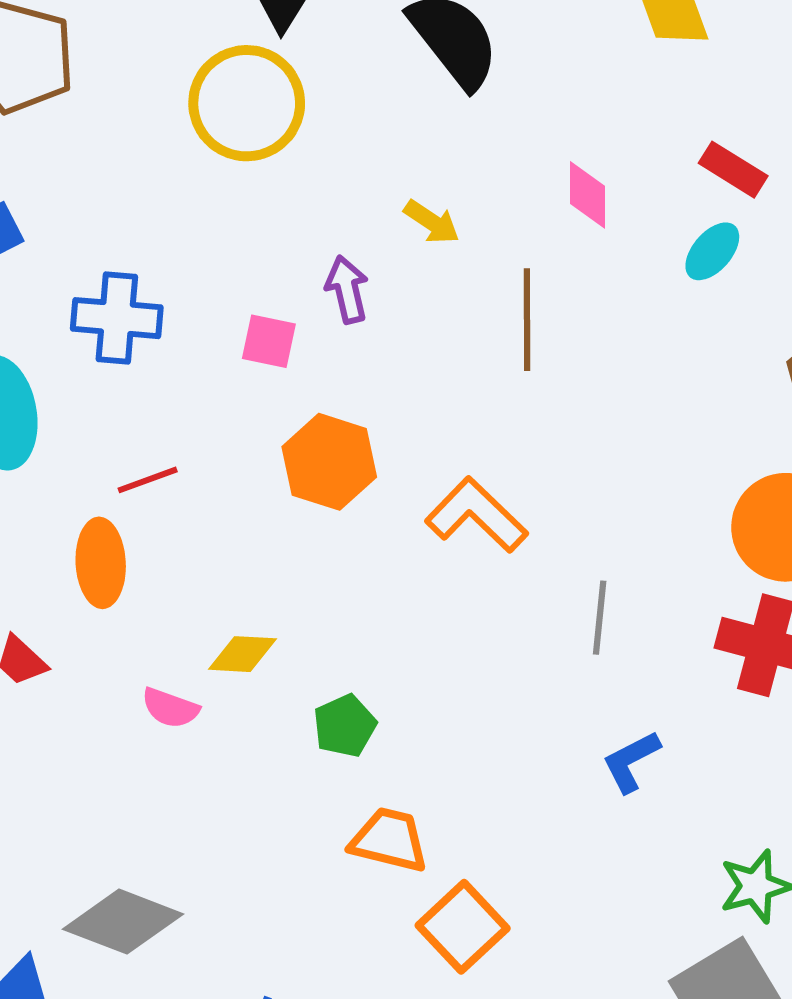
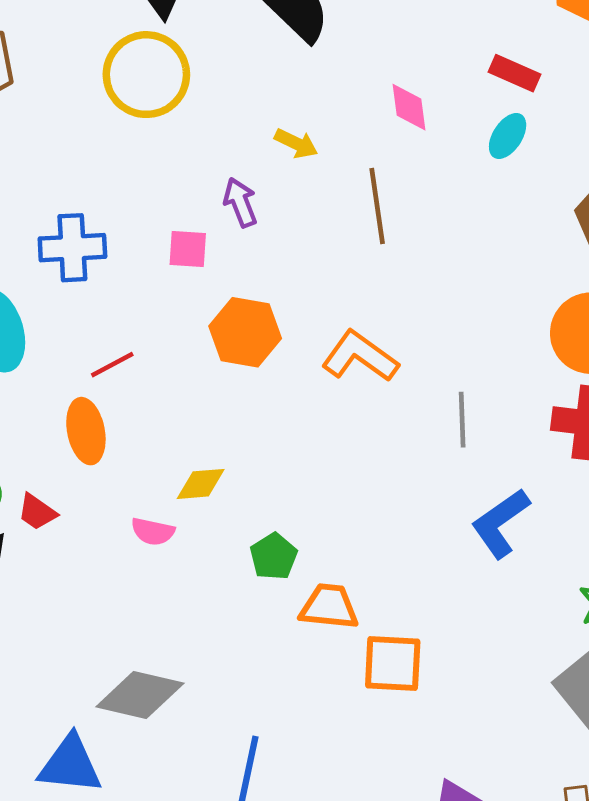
green pentagon: (345, 726) -> (274, 556), moved
blue L-shape: (631, 761) -> (500, 523), size x1.4
orange square: (463, 927) -> (393, 663), turned -36

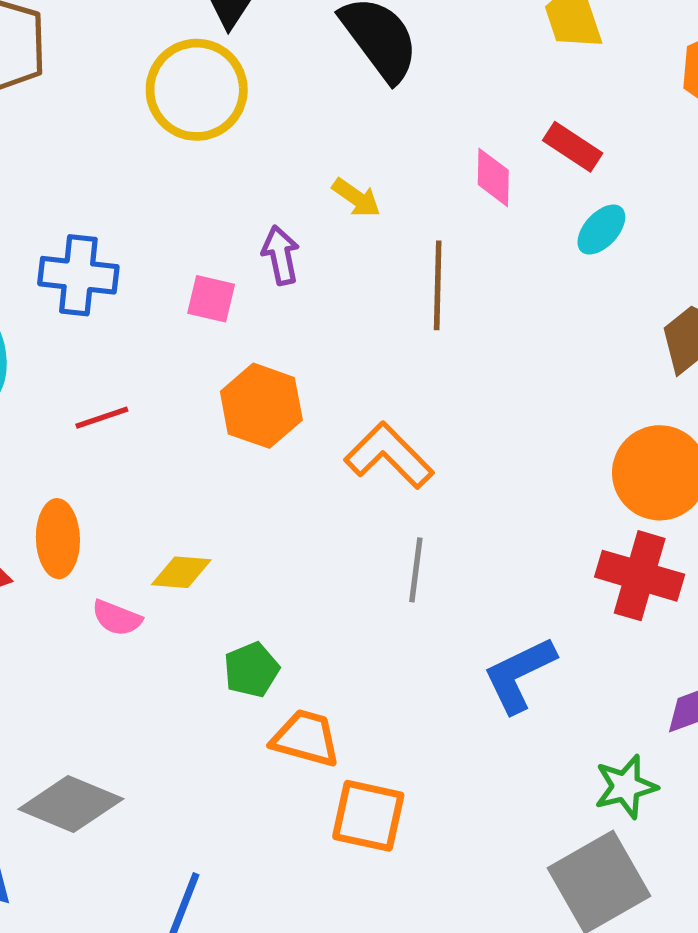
red rectangle: (514, 73) -> (573, 147), moved
gray line: (462, 420) -> (416, 570), moved
orange ellipse: (86, 431) -> (58, 539), moved

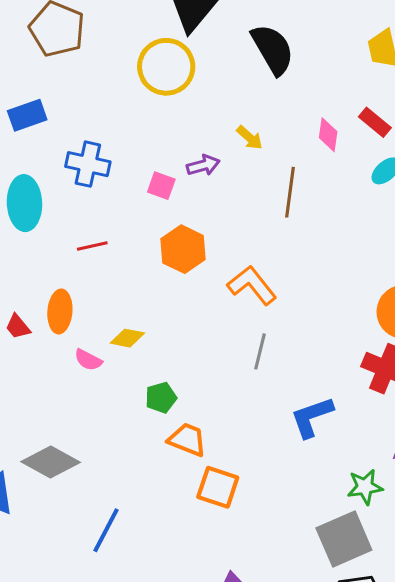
purple arrow: (281, 255) -> (203, 165), turned 80

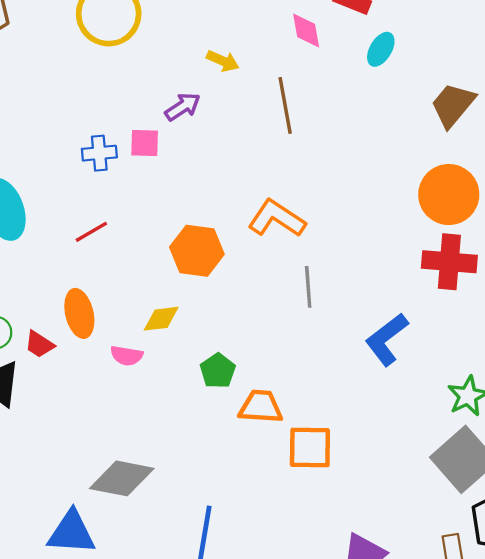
blue cross: (88, 164) -> (99, 153), moved, size x0.7
orange hexagon: (183, 249) -> (197, 251), moved

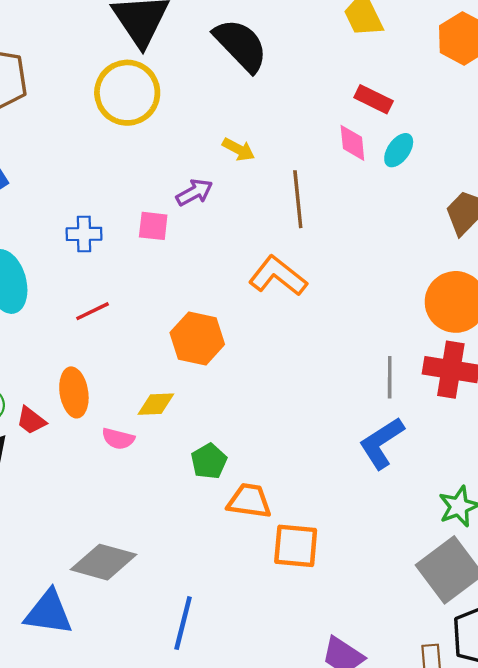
pink diamond: (306, 31) -> (352, 143), moved
blue cross: (99, 153) -> (84, 234), moved
orange L-shape: (277, 219) -> (278, 276), moved
gray line: (308, 287) -> (390, 377), moved

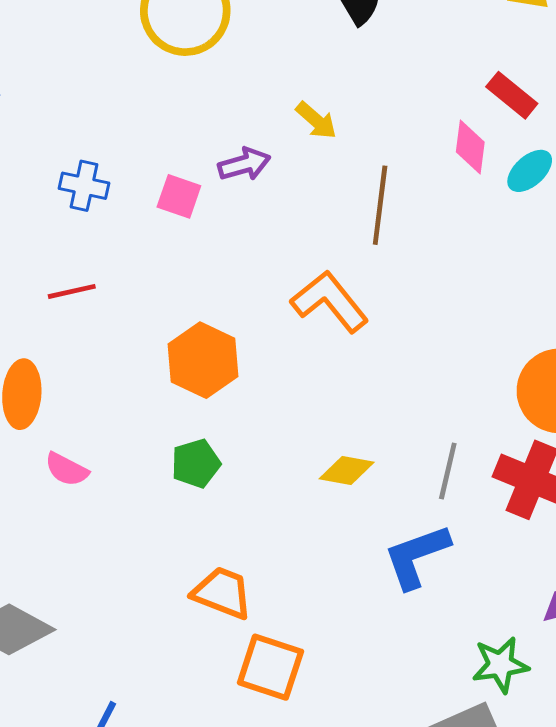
yellow diamond: (156, 404) -> (347, 470), moved
green pentagon: (209, 461) -> (196, 463), moved

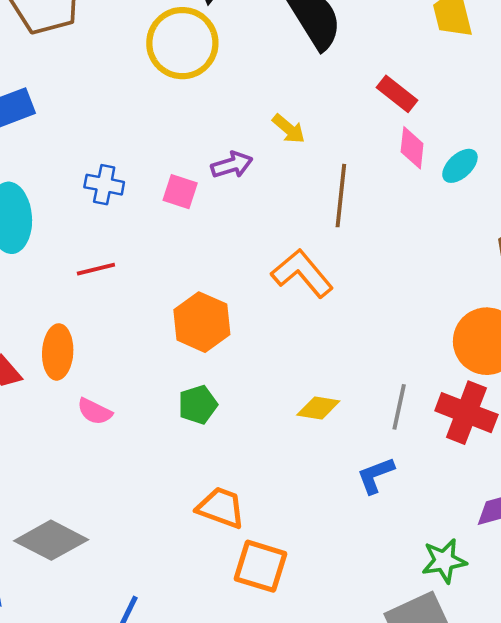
red rectangle: (512, 95) -> (397, 94), moved
blue L-shape: (417, 556) -> (376, 475), size x0.7

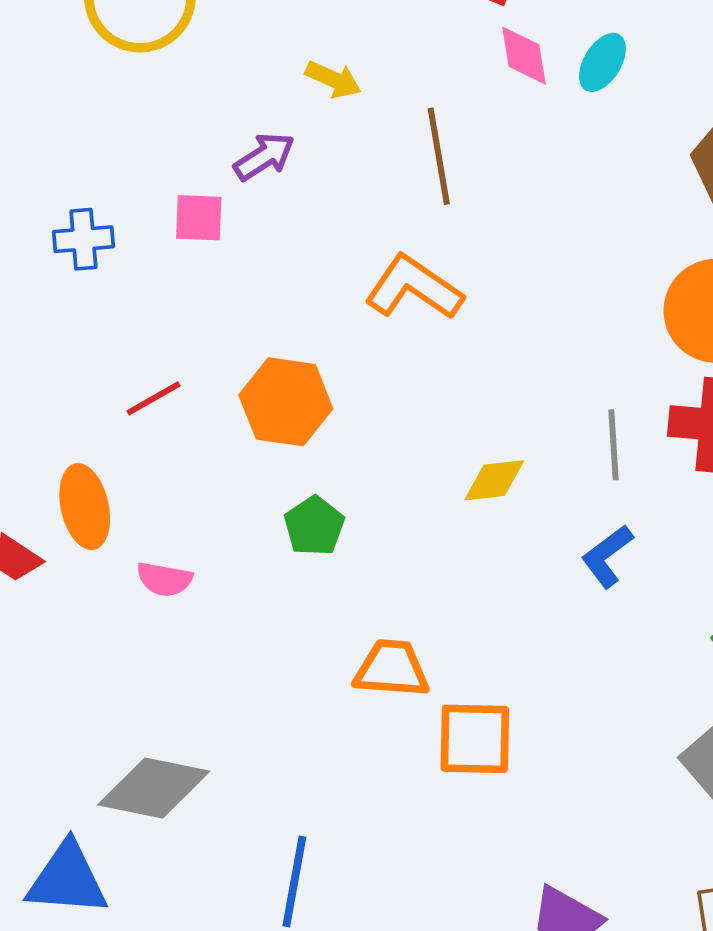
red line: (96, 269) -> (153, 398), moved

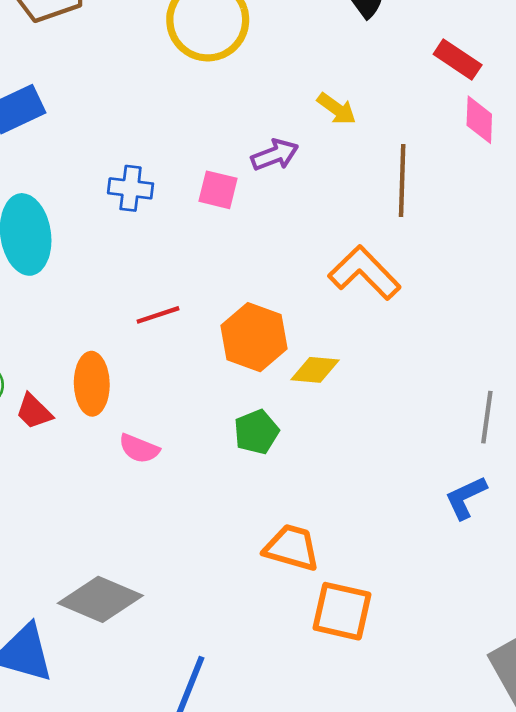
yellow diamond: (494, 480) -> (315, 370), moved

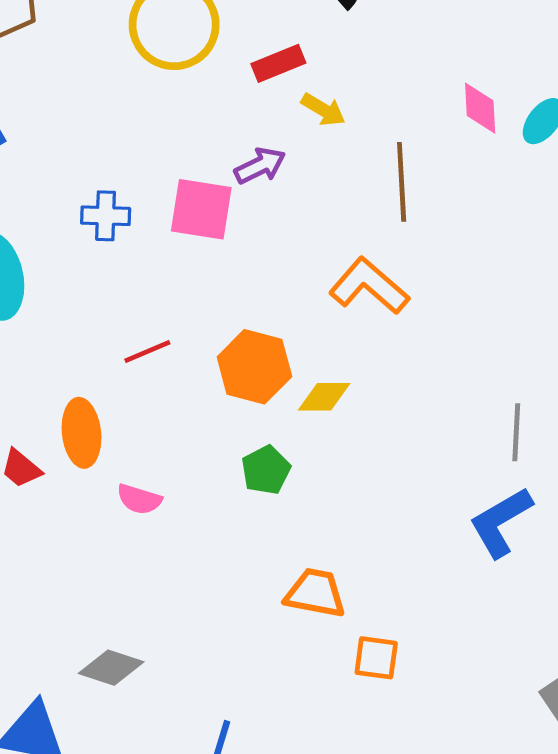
red rectangle: (458, 59) -> (278, 63), moved, turned -51
pink square: (218, 190) -> (201, 209), size x1.5
blue L-shape: (466, 497) -> (501, 522), size x1.4
gray diamond: (100, 599) -> (111, 668), size x0.7
orange square: (342, 611) -> (376, 658), size x0.7

